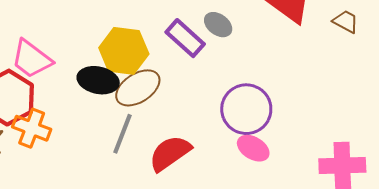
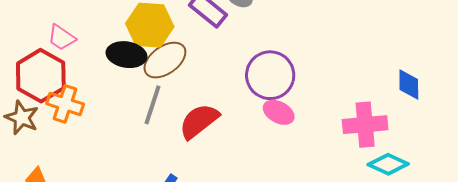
pink trapezoid: (32, 59) -> (62, 38), size x0.7

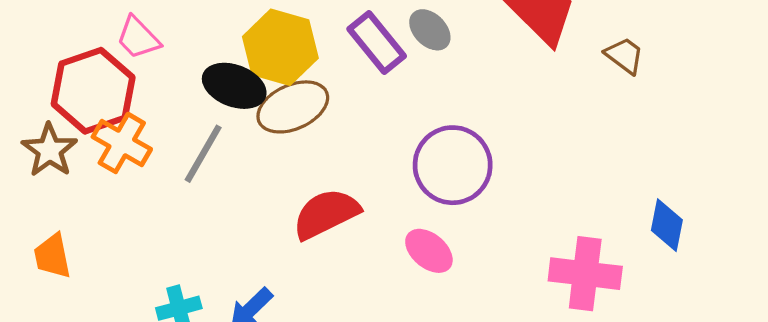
gray line: (152, 105) -> (203, 154), moved
pink ellipse: (279, 112) -> (429, 251), moved

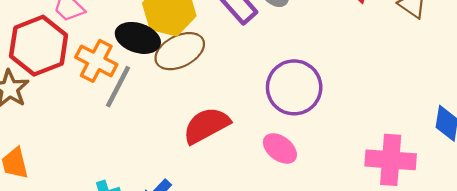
orange cross: (122, 143) -> (96, 61), moved

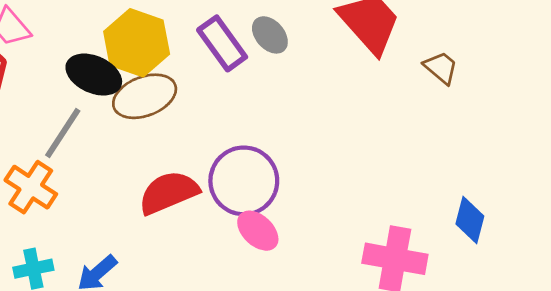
orange cross: (96, 61) -> (31, 187), moved
purple circle: (294, 87) -> (244, 181), moved

